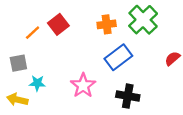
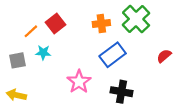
cyan star: (37, 83) -> (43, 53), moved

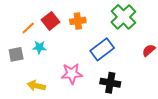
orange cross: (101, 23) -> (78, 21), moved
pink star: (79, 82) -> (72, 74), turned 30
yellow arrow: (16, 95) -> (36, 86), moved

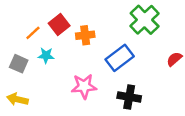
orange cross: (78, 21) -> (85, 35), moved
gray square: (16, 54) -> (19, 64), turned 35
yellow arrow: (36, 86) -> (17, 99), moved

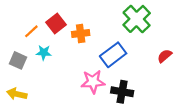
pink star: (84, 86) -> (93, 82), moved

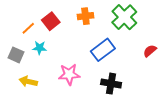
orange cross: (81, 34) -> (85, 16), moved
pink star: (93, 82) -> (69, 74), moved
yellow arrow: (17, 94) -> (28, 81), moved

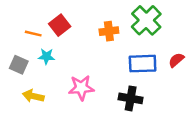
orange cross: (85, 16) -> (109, 31), moved
orange line: (28, 28) -> (33, 34), turned 56
blue rectangle: (103, 50) -> (143, 64), moved, turned 35

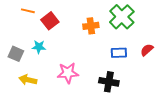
orange line: (33, 34) -> (28, 11), moved
blue rectangle: (143, 64) -> (119, 53), size x0.7

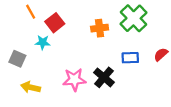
orange line: (28, 11) -> (31, 12), turned 48
cyan star: (39, 47) -> (43, 42), moved
black cross: (109, 82) -> (104, 77), moved, turned 30

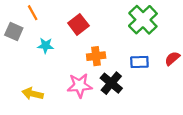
red square: (55, 23) -> (78, 24), moved
orange cross: (100, 28) -> (96, 56), moved
gray square: (17, 59) -> (14, 31), moved

